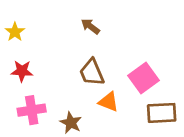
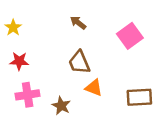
pink square: (143, 78) -> (130, 36), moved

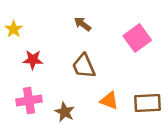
red star: (19, 61) -> (33, 60), moved
orange triangle: (94, 88) -> (109, 100), moved

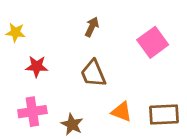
brown arrow: (82, 24) -> (92, 27), turned 78
yellow star: (14, 29) -> (15, 32), turned -30

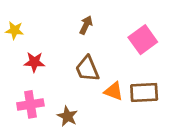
orange triangle: (122, 112) -> (114, 91), moved
brown rectangle: (164, 114) -> (144, 92), moved

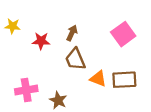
brown arrow: (86, 25) -> (72, 33), moved
red star: (34, 62) -> (41, 41), moved

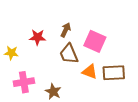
yellow star: (13, 26) -> (11, 53), moved
pink square: (123, 34) -> (95, 41), moved, turned -30

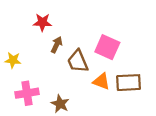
brown arrow: (66, 30) -> (57, 45), moved
red star: (37, 37) -> (42, 22), moved

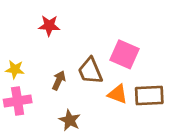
brown arrow: (57, 45) -> (59, 80), moved
pink cross: (27, 93) -> (18, 101), moved

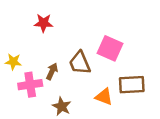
orange triangle: (118, 94) -> (104, 97), moved
pink cross: (18, 101) -> (30, 85), moved

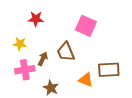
pink square: (110, 48) -> (86, 26), moved
yellow star: (13, 62) -> (20, 44), moved

